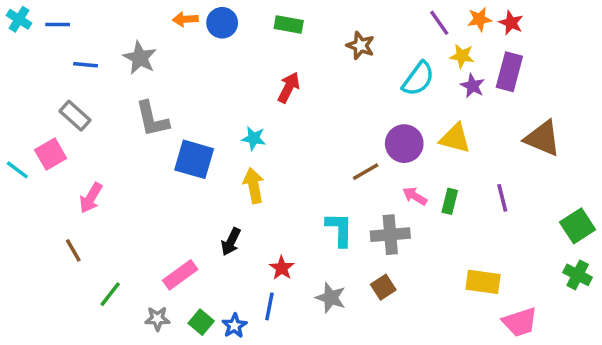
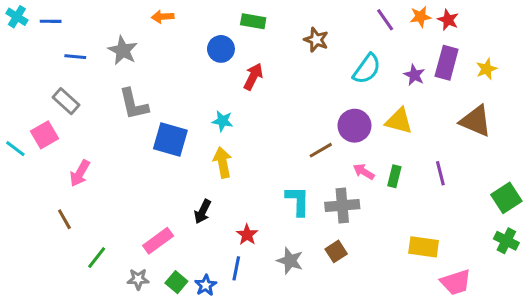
blue circle: (222, 23) -> (221, 49), moved
yellow star: (462, 56) -> (486, 69), moved, turned -30

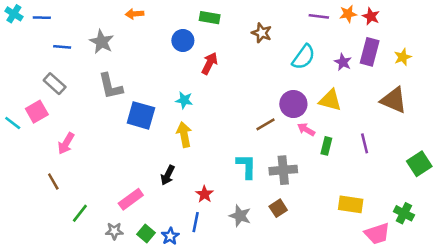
purple line: (385, 20) -> (319, 16), turned -48
pink arrow: (364, 172) -> (306, 129), moved
green cross: (506, 241) -> (404, 213), moved

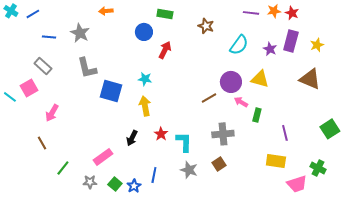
blue line: (42, 18) -> (33, 14), turned -32
purple line: (365, 143) -> (285, 133), moved
cyan L-shape: (246, 166) -> (184, 142), moved
red star: (204, 194) -> (161, 134), moved

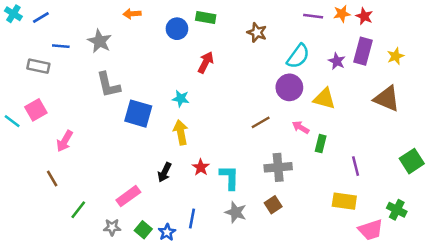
blue circle: (144, 32) -> (177, 29), moved
gray rectangle: (43, 66) -> (38, 66), moved, turned -30
purple circle: (231, 82) -> (289, 87), moved

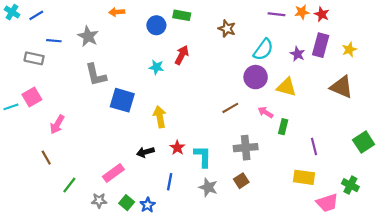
cyan star: (181, 99) -> (156, 67), moved
cyan line: (12, 121) -> (11, 107), turned -56
black arrow: (164, 172) -> (145, 152), turned 49
blue line: (192, 219) -> (170, 182), moved

